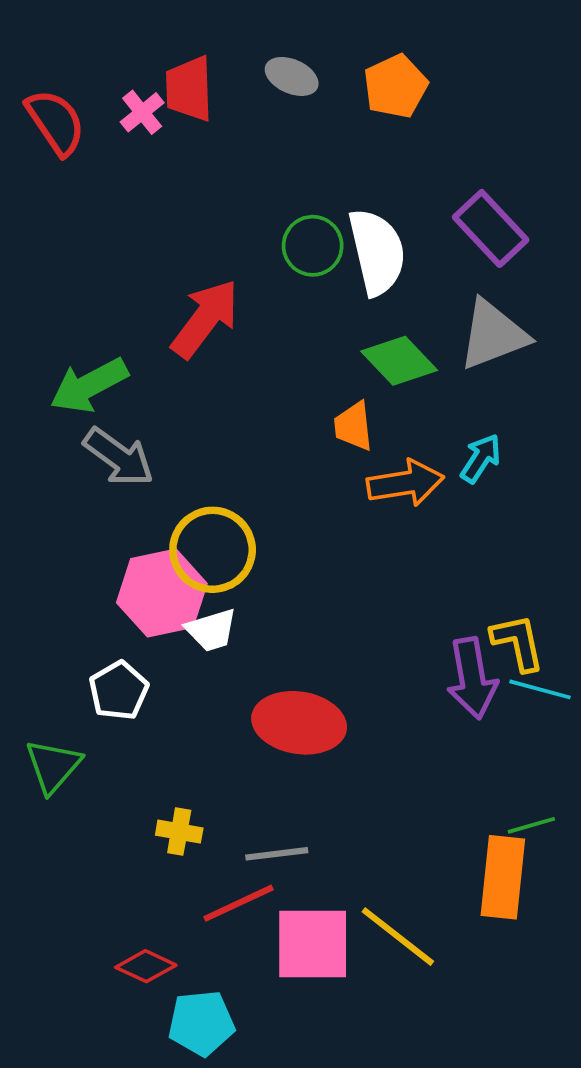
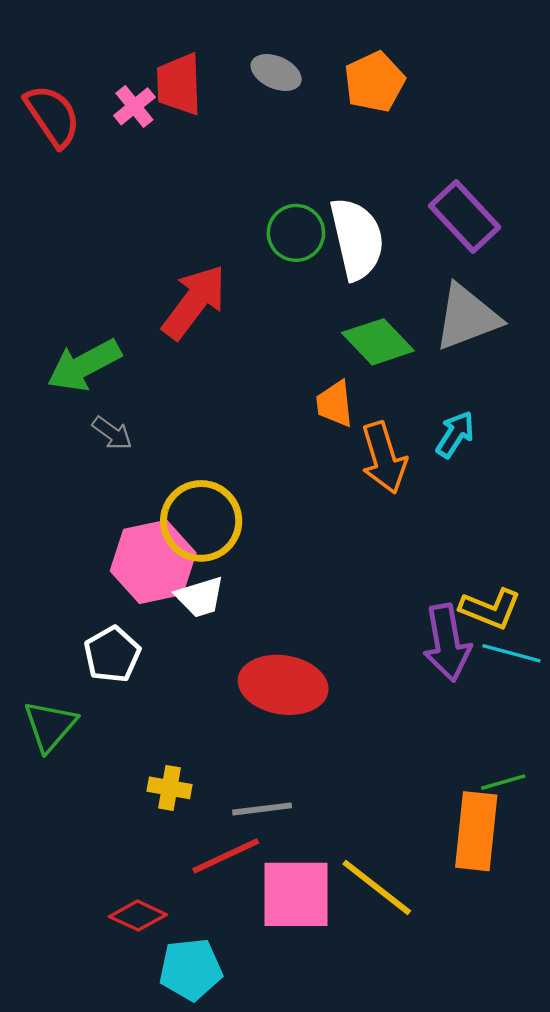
gray arrow: (119, 457) -> (112, 433), size x0.6
orange arrow: (405, 483) -> (384, 458), turned 82
yellow L-shape: (518, 642) -> (490, 609), turned 124

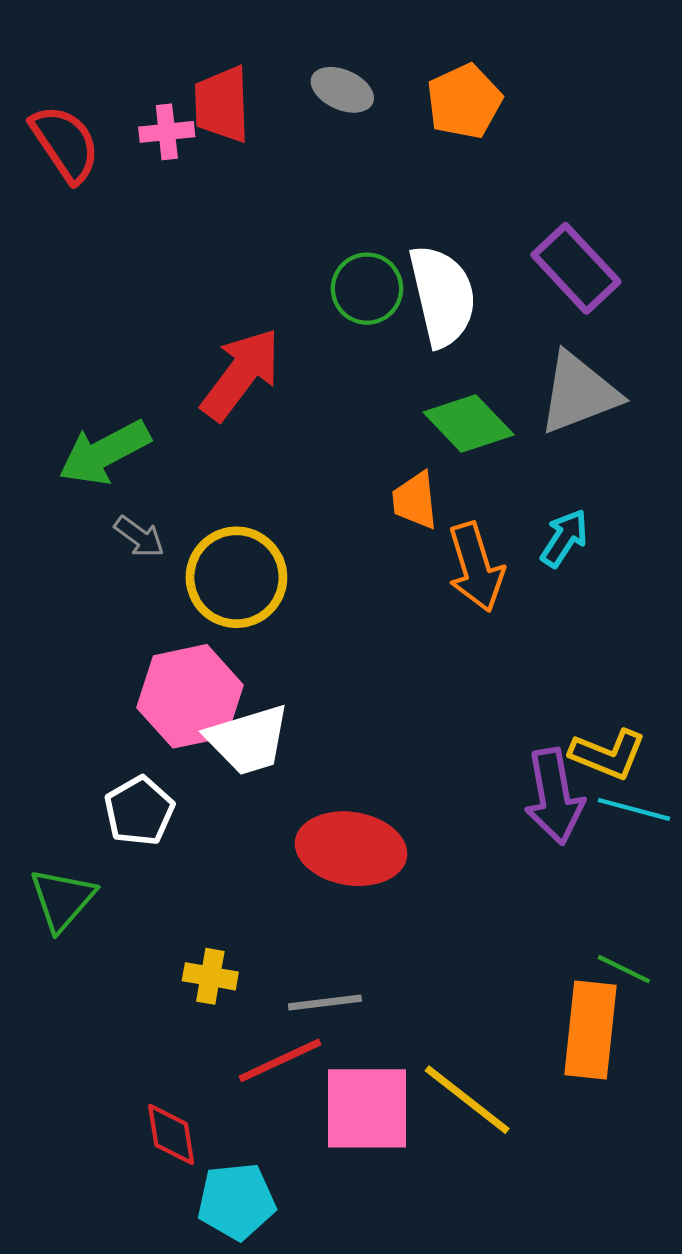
pink cross: (134, 106) -> (167, 132), turned 33
yellow circle: (201, 521) -> (236, 577), moved
white trapezoid: (200, 597) -> (248, 740), size x1.4
green line: (503, 782) -> (624, 969), turned 42
red diamond: (138, 916) -> (171, 1134), turned 56

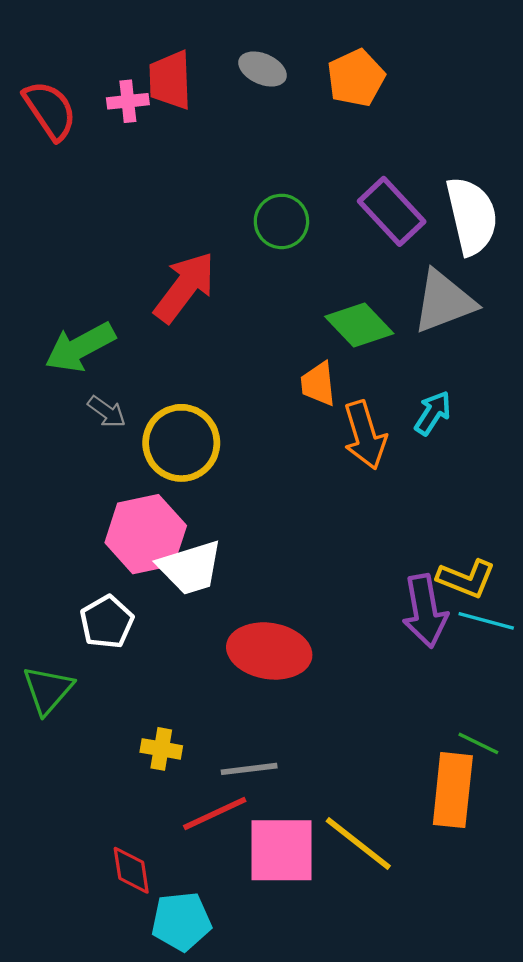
purple rectangle: (576, 268) -> (392, 211), moved
white semicircle: (442, 296) -> (472, 216), moved

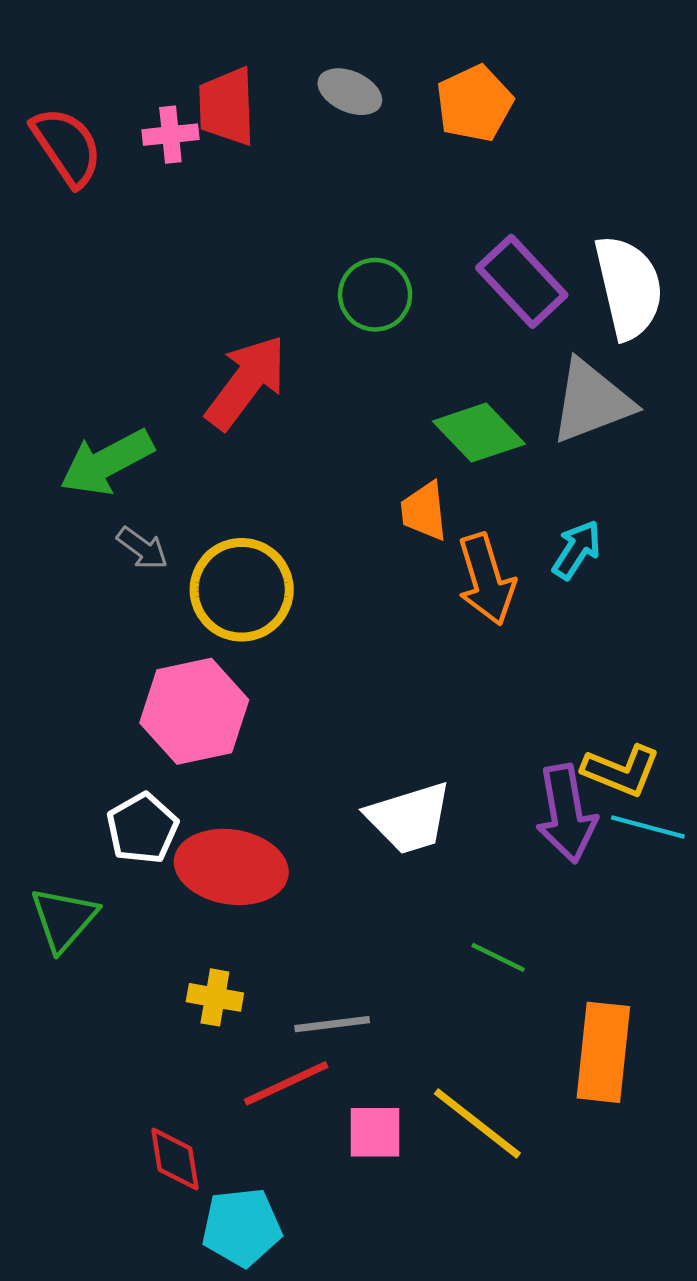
white trapezoid: (190, 568) -> (409, 818), moved
red ellipse: (269, 651) -> (231, 867), moved
green line: (478, 743) -> (498, 957), moved
pink square: (281, 850) -> (375, 1132), size x0.6

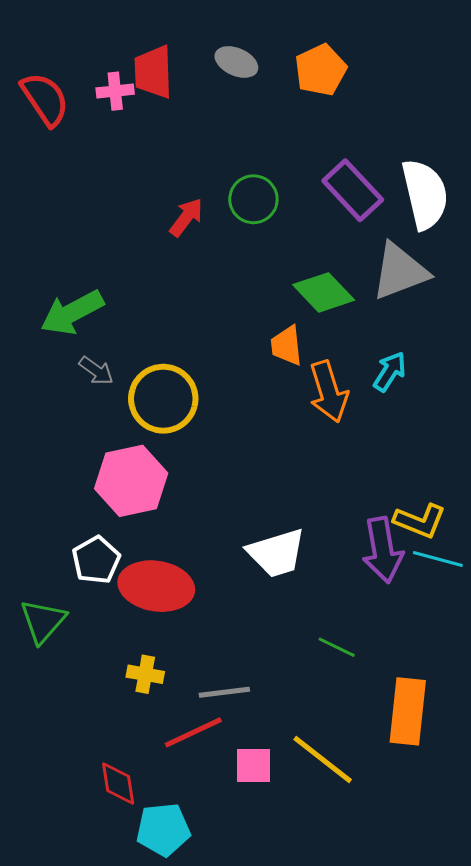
red arrow: (246, 382) -> (186, 217), moved, size x0.6

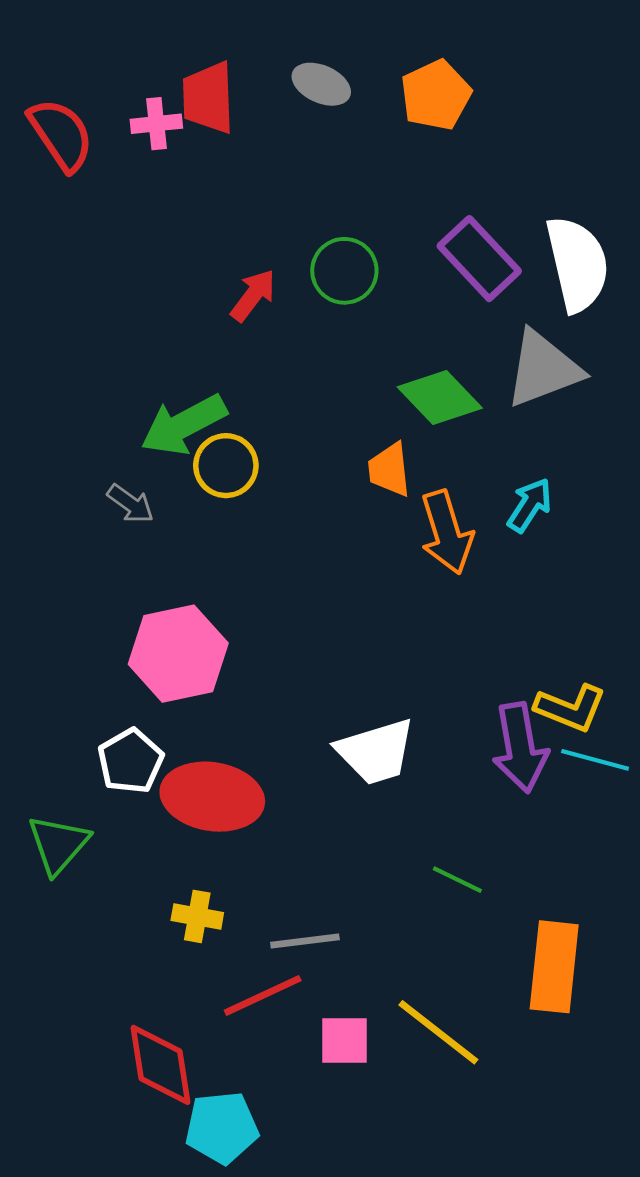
green arrow: (72, 313) -> (184, 425), moved
yellow circle: (163, 399) -> (226, 466), moved, size x0.7
red diamond: (118, 783) -> (161, 1065), size x1.4

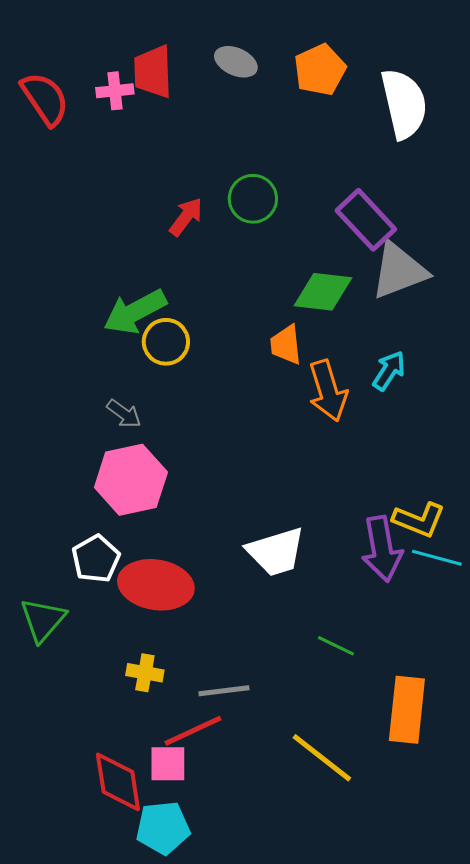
purple rectangle: (479, 259) -> (366, 220), moved
white semicircle: (577, 264) -> (404, 104), moved
green diamond: (440, 397) -> (323, 292), turned -40
gray arrow: (131, 504) -> (124, 414), moved
pink square: (344, 1040) -> (168, 764), moved

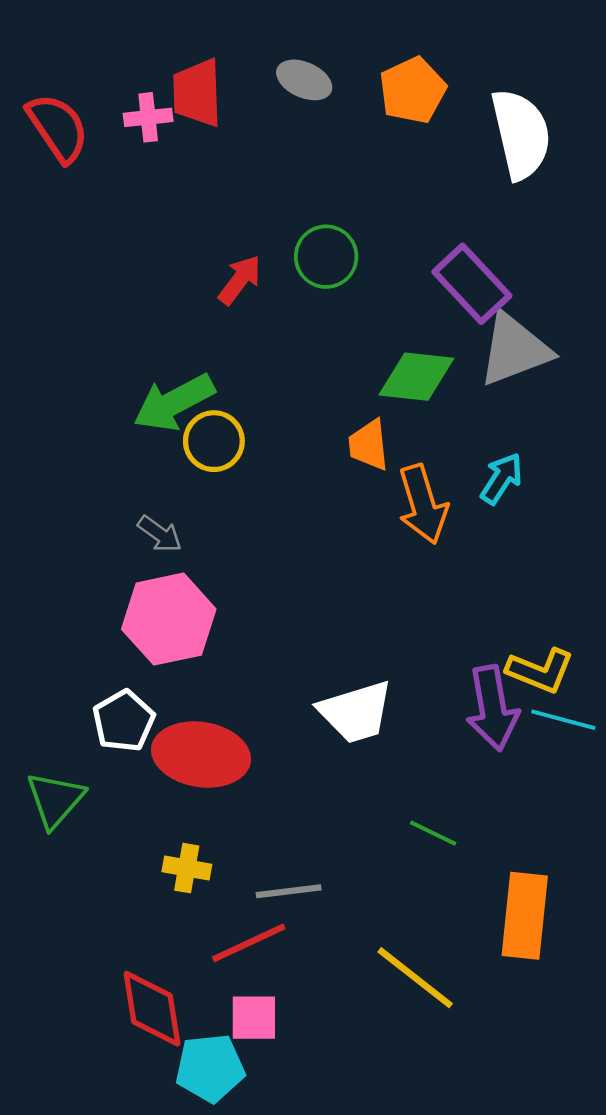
pink square: (168, 764) -> (254, 1018), moved

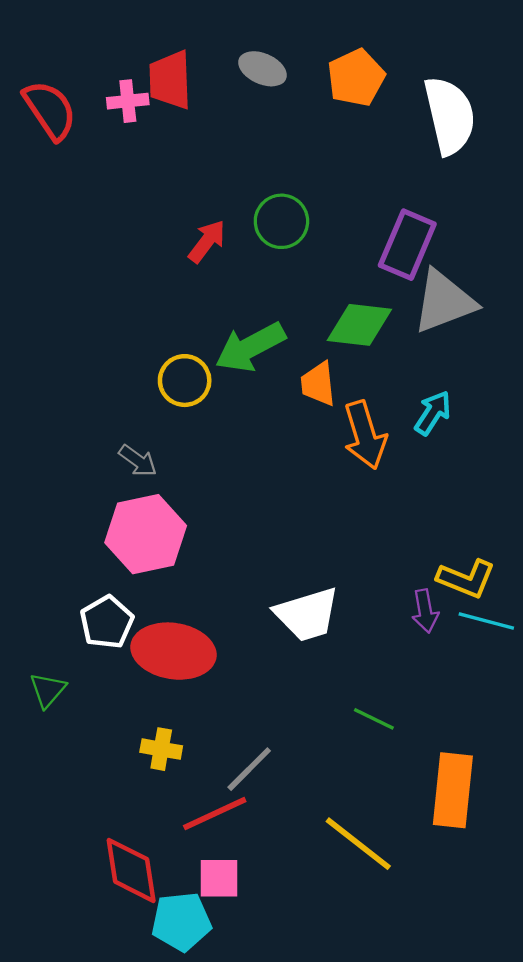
purple rectangle: (472, 284) -> (407, 245), turned 66
green arrow: (174, 402) -> (250, 347), moved
purple arrow: (492, 708) -> (425, 611), size x0.6
green triangle: (55, 800) -> (48, 690), size x0.7
gray line: (289, 891) -> (249, 769), turned -38

